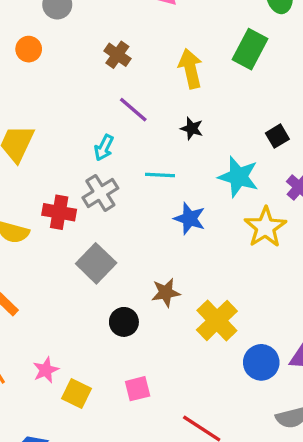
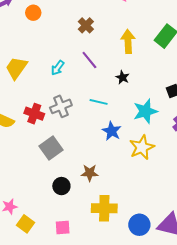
cyan arrow: (104, 148) -> (58, 68), moved
cyan star: (238, 177) -> (145, 111), turned 30
yellow star: (265, 227) -> (142, 147), moved
yellow cross: (217, 320) -> (104, 208), moved, turned 35

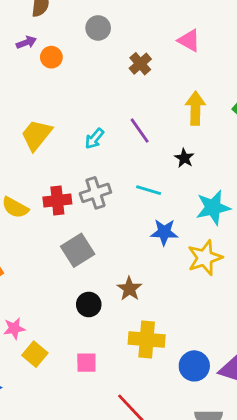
orange circle: (33, 13) -> (51, 57), moved
brown cross: (86, 25) -> (140, 64), moved
red cross: (34, 114) -> (57, 200), turned -30
blue star: (112, 131) -> (164, 232), turned -30
brown star: (90, 173) -> (129, 289), turned 30

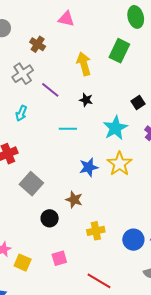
cyan arrow: (94, 139) -> (21, 113), moved
gray cross: (95, 193) -> (23, 74), moved
blue star: (164, 232) -> (89, 167), moved
yellow cross: (147, 339) -> (96, 231), size x0.7

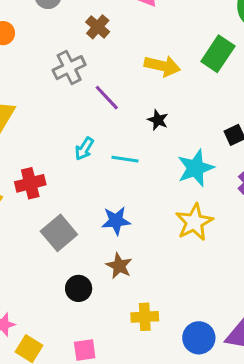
yellow arrow: (84, 64) -> (162, 66), turned 110
cyan arrow: (21, 113) -> (84, 149), moved
blue star: (89, 167) -> (116, 221), moved

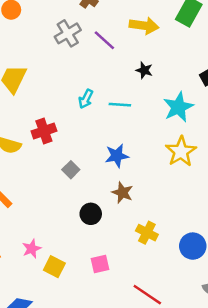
purple line: (107, 98) -> (104, 40), moved
gray square: (59, 233) -> (71, 170), size x0.6
yellow cross: (145, 317) -> (147, 233), turned 35

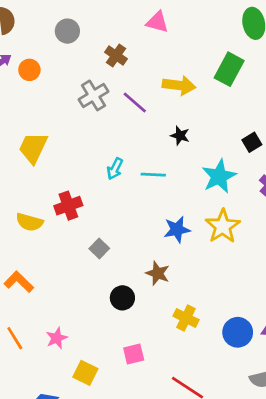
blue star: (117, 156) -> (177, 229), moved
yellow square: (54, 267) -> (85, 373), moved

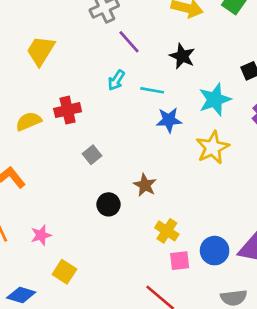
purple line: (135, 102) -> (129, 42), moved
black star: (180, 136) -> (182, 56), size x1.4
yellow semicircle: (30, 222) -> (29, 121), turned 135
blue star: (177, 229) -> (169, 120), moved
pink square: (134, 354) -> (180, 261), moved

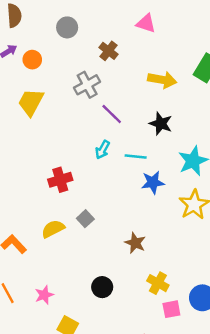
yellow trapezoid: (41, 51) -> (31, 102), moved
yellow semicircle: (29, 121) -> (53, 229), moved
black circle: (108, 204) -> (102, 287), moved

